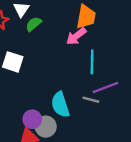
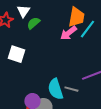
cyan line: (92, 62) -> (87, 29), moved, turned 36
gray line: (91, 100) -> (71, 89), moved

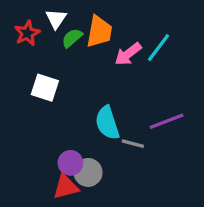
orange trapezoid: (76, 17) -> (99, 32), moved
cyan semicircle: (55, 89) -> (107, 123), moved

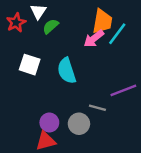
orange trapezoid: (99, 32) -> (102, 21), moved
cyan semicircle: (107, 123) -> (67, 71), moved
gray circle: (88, 172) -> (79, 124), moved

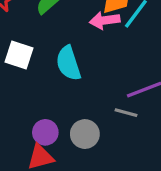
pink arrow: (94, 39) -> (105, 20), turned 30
gray line: (97, 108) -> (126, 113), moved

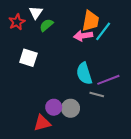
cyan semicircle: (68, 63) -> (84, 74), moved
purple circle: (45, 132) -> (54, 107), moved

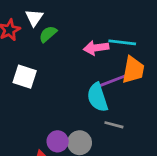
orange trapezoid: (91, 21) -> (133, 70), moved
cyan line: (103, 31) -> (122, 42), turned 60
purple line: (108, 80) -> (113, 81), moved

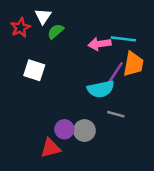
purple line: (113, 81) -> (115, 74), turned -36
cyan semicircle: (97, 97) -> (101, 89), turned -84

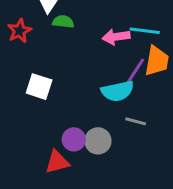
red star: (20, 28) -> (19, 31), moved
green semicircle: (56, 31) -> (63, 22), turned 48
white square: (34, 70) -> (39, 87), moved

